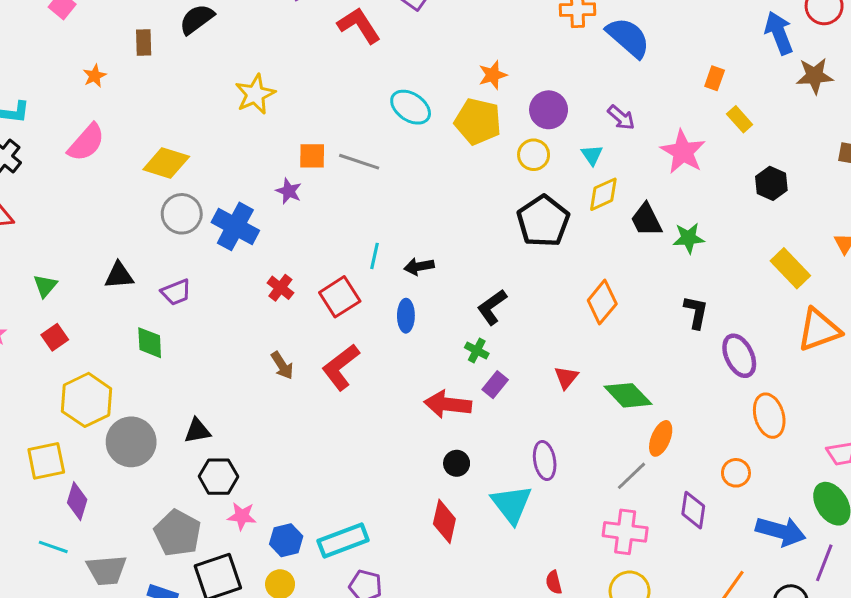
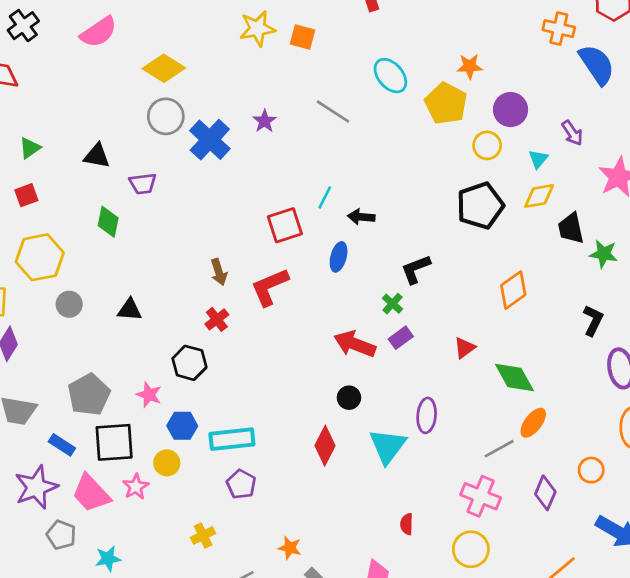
orange square: (312, 156) -> (302, 37), moved
red cross: (280, 288) -> (217, 319), moved
gray circle: (131, 442) -> (69, 304), size x0.6
black hexagon: (218, 477) -> (189, 363), moved

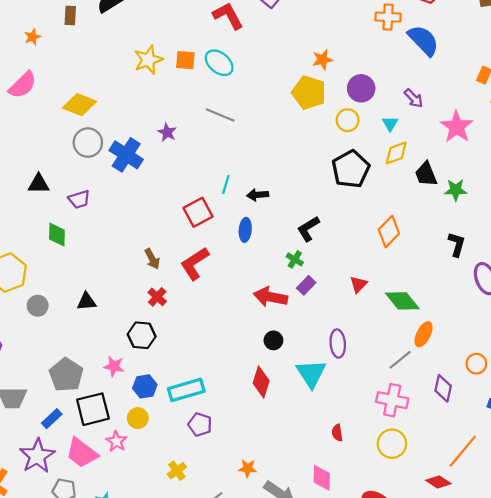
cyan ellipse: (390, 76) -> (219, 63), moved
blue rectangle: (62, 445) -> (52, 419), turned -66

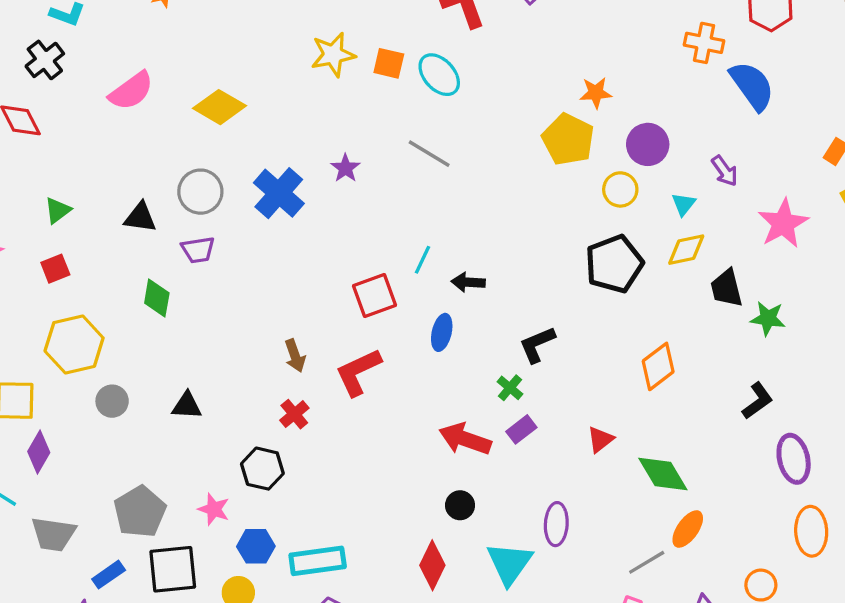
pink semicircle: (23, 85) -> (131, 91), moved
gray circle: (88, 143) -> (200, 192), moved
black L-shape: (457, 244) -> (757, 401), turned 30

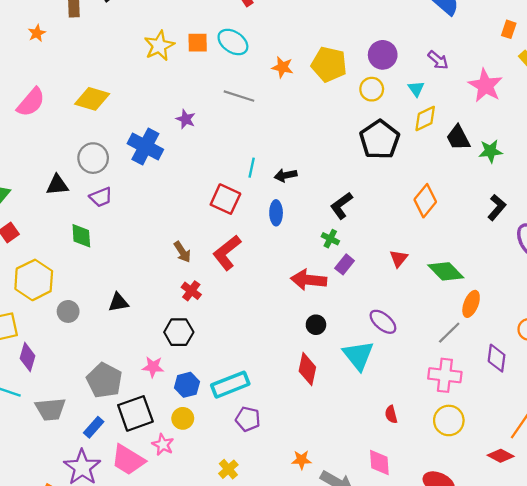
orange star: (596, 93) -> (283, 67), moved, turned 30
red square: (375, 296) -> (225, 199), turned -32
purple ellipse: (556, 524) -> (383, 322), turned -40

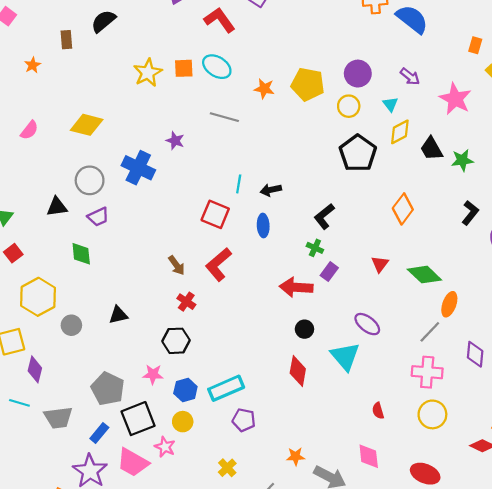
pink semicircle: (31, 102) -> (29, 130), size x0.7

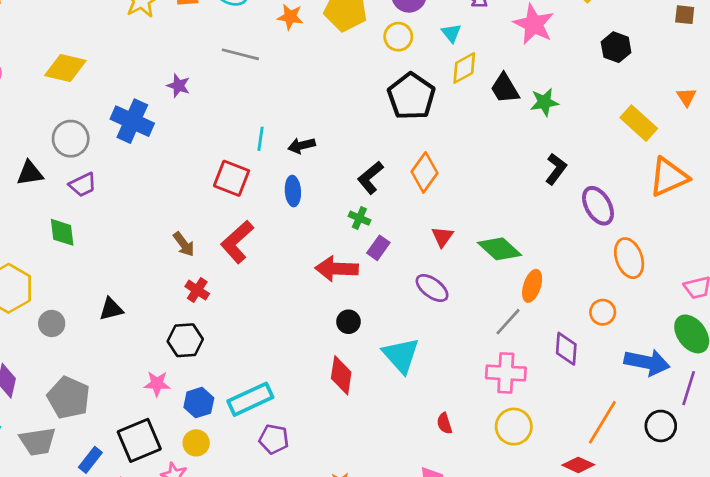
orange diamond: (403, 209) -> (424, 172), moved
purple ellipse: (367, 324) -> (432, 288), moved
gray pentagon: (108, 389) -> (69, 398), moved

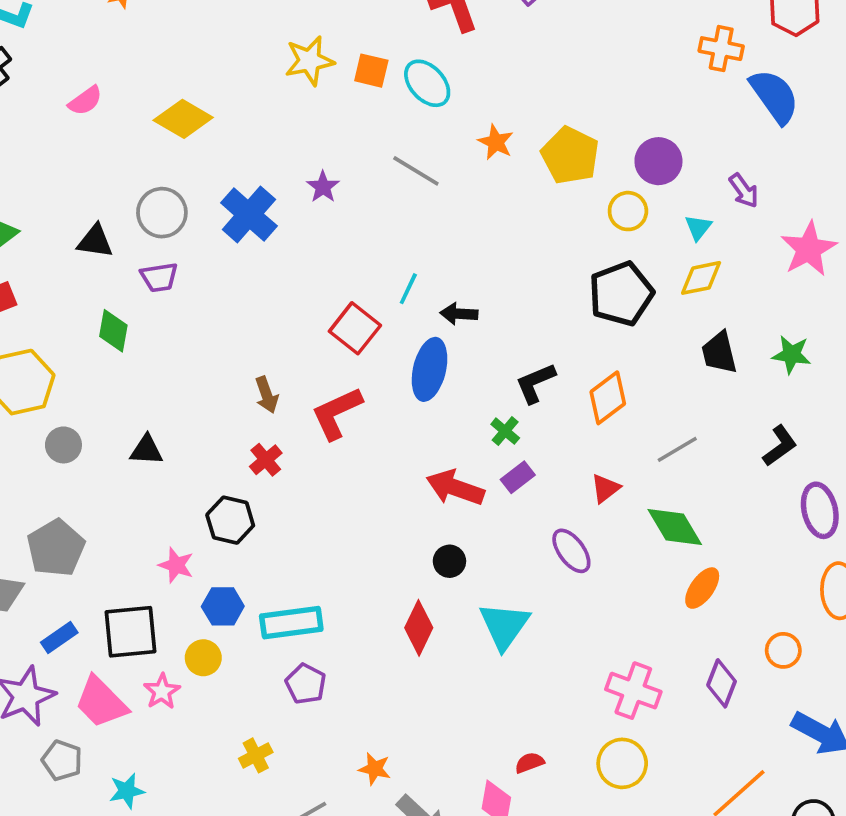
black trapezoid: (505, 88) -> (719, 353), moved
blue ellipse: (293, 191) -> (430, 369), size x1.5
gray line: (508, 322) -> (677, 449), moved
red semicircle: (444, 423) -> (529, 763), moved, turned 70

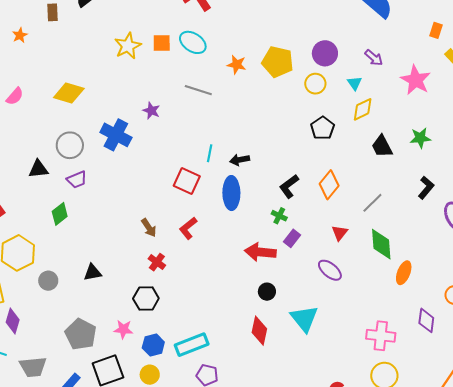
black pentagon: (621, 294) -> (323, 128), size x0.7
green diamond: (113, 331) -> (60, 214), turned 55
red L-shape: (337, 413) -> (188, 228), size x0.7
green diamond: (675, 527) -> (381, 244), turned 40
gray pentagon: (56, 548) -> (81, 334), moved

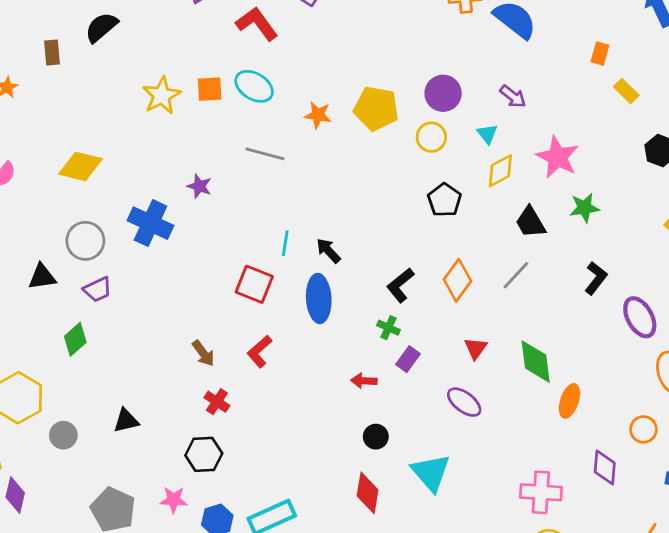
pink star: (416, 80) -> (557, 157), moved
black arrow: (240, 160) -> (328, 251), turned 60
gray line: (372, 203) -> (516, 275), moved
red arrow: (260, 252) -> (364, 381), size x0.6

